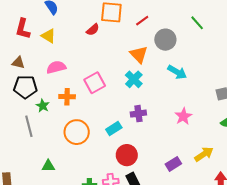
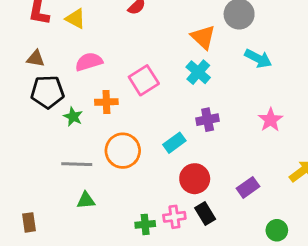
gray line: (29, 126) -> (77, 164), moved, turned -70
purple rectangle: (173, 164) -> (248, 187), moved

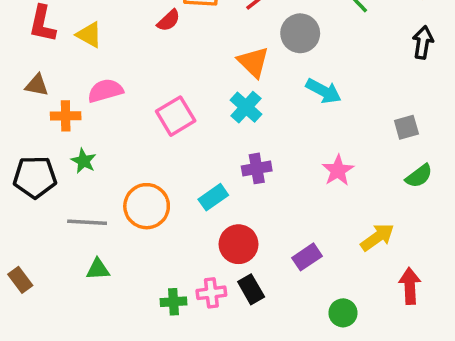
black pentagon: (47, 92) -> (35, 177), moved
orange cross: (106, 102) -> (66, 116), moved
brown rectangle: (29, 222) -> (20, 280), moved, turned -30

